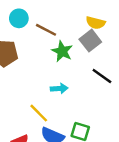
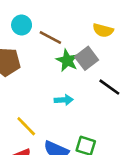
gray square: (90, 41) -> (87, 58), moved
yellow line: (39, 113) -> (26, 126), moved

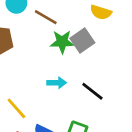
green star: (67, 60) -> (62, 42), turned -30
black line: (109, 87) -> (92, 91), moved

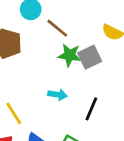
black line: (92, 91) -> (91, 109), turned 65

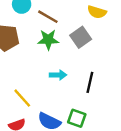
green star: (70, 55) -> (48, 40), moved

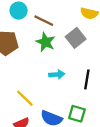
green star: (48, 40) -> (46, 42), turned 30

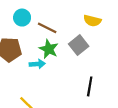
cyan arrow: (57, 74) -> (37, 64), moved

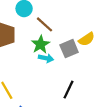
yellow semicircle: (92, 21) -> (87, 39), moved, turned -63
cyan arrow: (37, 64) -> (46, 58), moved

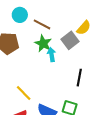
cyan arrow: (46, 58) -> (51, 55), turned -96

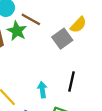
green star: (43, 43) -> (17, 31), moved
cyan arrow: (51, 55) -> (42, 90), moved

